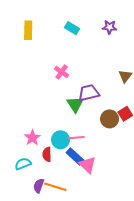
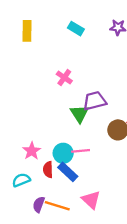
blue rectangle: (75, 156) -> (68, 172), moved
pink triangle: (88, 165) -> (91, 200), moved

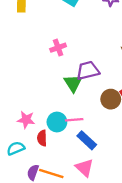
pink cross: (64, 78) -> (58, 48), turned 35
pink star: (32, 151) -> (26, 120), turned -30
blue rectangle: (68, 172) -> (87, 140), moved

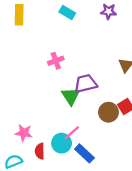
pink line: (74, 120) -> (72, 133), turned -36
cyan circle: (57, 122) -> (62, 143), moved

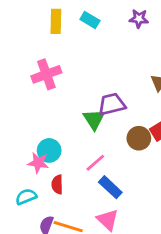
yellow rectangle: (19, 15) -> (56, 21), moved
pink cross: (56, 61) -> (46, 74), moved, size x1.5
cyan circle: (62, 143) -> (49, 150), moved

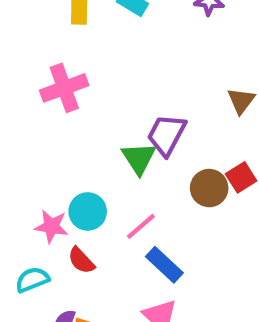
purple trapezoid: (112, 104) -> (167, 135), turned -48
cyan circle: (49, 150) -> (88, 211), moved
red semicircle: (57, 184) -> (81, 260), turned -42

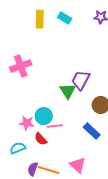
pink cross: (64, 88) -> (21, 66), moved
pink line: (141, 226) -> (55, 126), moved, turned 35
blue rectangle: (164, 265) -> (92, 131), moved

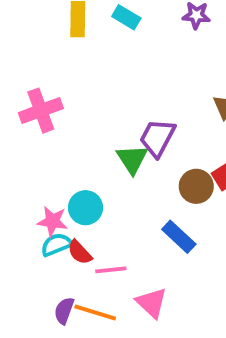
pink line: (55, 126) -> (111, 270), moved
cyan semicircle: (18, 148) -> (56, 245), moved

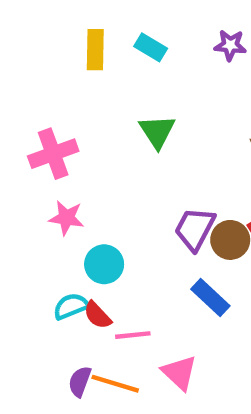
purple trapezoid: (157, 138) -> (195, 229), moved
green triangle: (132, 159) -> (157, 132), moved
pink star: (52, 221) -> (66, 218), moved

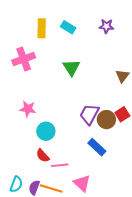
pink cross: (53, 154) -> (24, 59), moved
cyan semicircle: (71, 306) -> (16, 184), moved, turned 133

